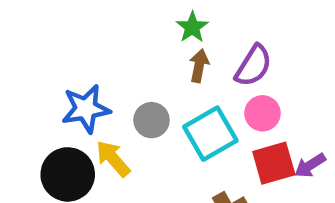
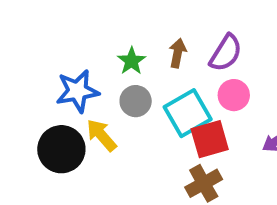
green star: (192, 27) -> (132, 61), moved
red square: (274, 163) -> (210, 139), moved

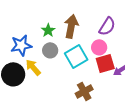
brown arrow: (178, 53) -> (71, 26), size x1.6
purple semicircle: (226, 53) -> (107, 26), moved
red square: (210, 139) -> (105, 63), moved

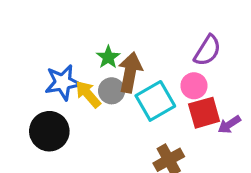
brown arrow: (71, 26) -> (130, 72), moved
yellow arrow: (33, 67) -> (88, 94), moved

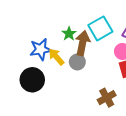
gray circle: (112, 91) -> (77, 62), moved
cyan square: (155, 101) -> (100, 28), moved

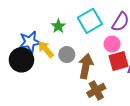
brown arrow: (83, 43) -> (86, 66), moved
black circle: (32, 80) -> (21, 60), moved

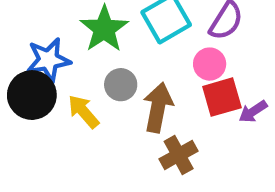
green star: (58, 26) -> (104, 29), size x1.6
yellow arrow: (46, 49) -> (83, 112), moved

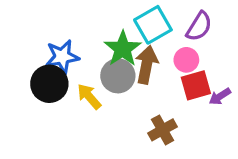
green star: (104, 29) -> (123, 49), moved
gray circle: (121, 85) -> (118, 76), size x1.4
brown arrow: (158, 107) -> (147, 65), moved

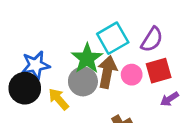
pink circle: (186, 60) -> (132, 75), moved
red square: (196, 85) -> (159, 71), moved

